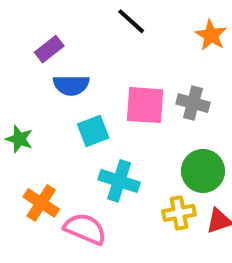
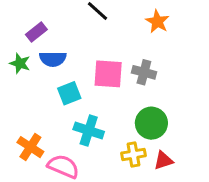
green star: (19, 139) -> (20, 63), moved

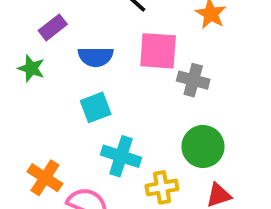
blue semicircle: (53, 59) -> (96, 57), moved
pink square: (108, 74) -> (158, 51), moved
yellow cross: (133, 154) -> (162, 187), moved

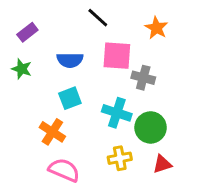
purple rectangle: (53, 27) -> (27, 32), moved
cyan cross: (121, 156) -> (117, 113), moved
orange cross: (45, 178) -> (52, 132), moved

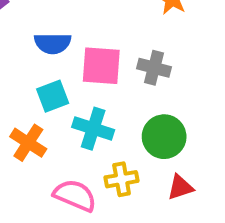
pink square: (117, 56) -> (101, 66), moved
cyan cross: (117, 113) -> (93, 129), moved
pink semicircle: (64, 170) -> (75, 195), moved

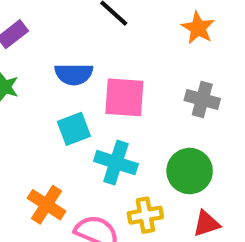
gray cross: (154, 68) -> (202, 99), moved
orange cross: (28, 143) -> (46, 205), moved

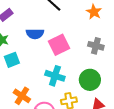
pink square: (124, 97) -> (59, 45), turned -30
cyan square: (74, 129) -> (12, 60), moved

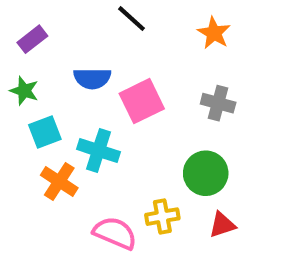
cyan cross: (55, 76) -> (98, 151), moved
orange cross: (22, 96) -> (59, 181), moved

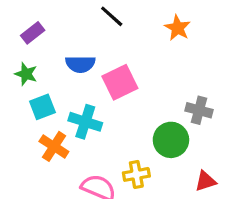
gray cross: (218, 103) -> (199, 110), moved
red triangle: (222, 225) -> (206, 181), moved

